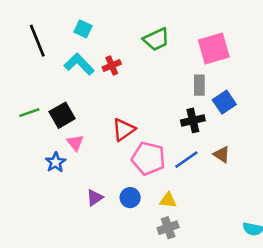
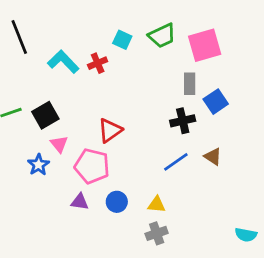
cyan square: (83, 29) -> (122, 40), moved
green trapezoid: (156, 39) -> (162, 36), moved
pink pentagon: (148, 158) -> (92, 166), moved
purple triangle: (95, 198) -> (80, 202), turned 42

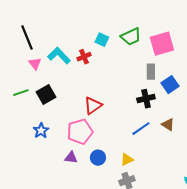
pink triangle: (59, 144) -> (35, 64), moved
pink pentagon: (92, 166) -> (80, 132), turned -30
yellow triangle: (157, 205) -> (127, 160), turned -32

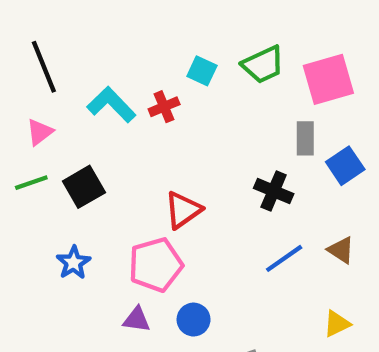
pink triangle: (35, 64) -> (40, 132), moved, turned 32
black cross: (146, 99) -> (274, 191), moved, turned 36
yellow triangle: (127, 160) -> (337, 324), moved

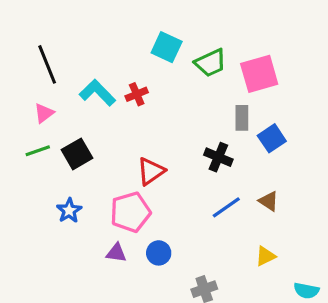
cyan square: (202, 71) -> (167, 47), moved, size x1.4

